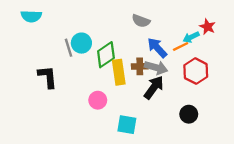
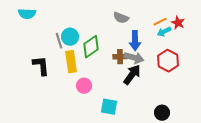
orange line: (181, 47) -> (160, 22), moved
blue arrow: (157, 48) -> (135, 41), turned -138
yellow rectangle: (119, 72) -> (71, 62), moved
black circle: (189, 114) -> (162, 113), moved

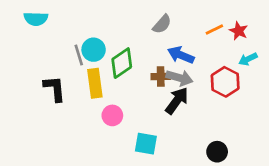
gray semicircle: (121, 18) -> (162, 24), turned -70
cyan arrow: (164, 32) -> (248, 59), moved
blue arrow: (135, 41) -> (181, 55), turned 114

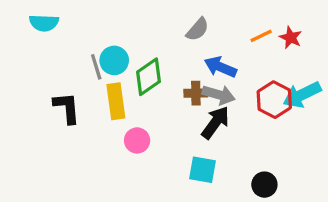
cyan arrow: (248, 59) -> (302, 95), moved, size x1.6
cyan square: (146, 144) -> (202, 170), moved

